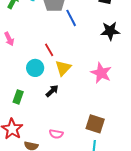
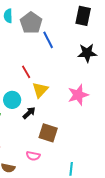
cyan circle: (35, 68) -> (12, 100), moved
pink star: (101, 73) -> (78, 95), turned 30
brown square: (95, 124) -> (48, 133), moved

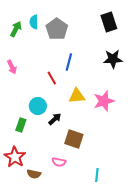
black rectangle: (83, 16) -> (109, 22), turned -30
blue line: (48, 40) -> (69, 62), moved, turned 42
yellow triangle: (40, 90) -> (77, 96), moved, turned 42

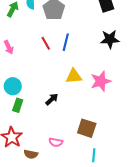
red line: (52, 78) -> (46, 43), moved
cyan circle: (38, 106) -> (13, 86), moved
brown square: (74, 139) -> (87, 128), moved

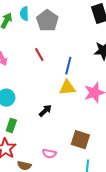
blue line: (66, 42) -> (68, 66), moved
green rectangle: (18, 105) -> (11, 126), moved

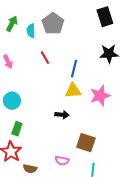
cyan semicircle: (24, 14) -> (31, 31), moved
black arrow: (45, 111) -> (62, 115), moved, turned 48
pink semicircle: (49, 154) -> (62, 161), moved

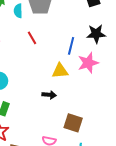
blue line: (74, 69) -> (71, 46), moved
pink star: (100, 96) -> (88, 63), moved

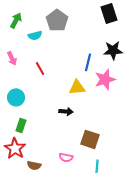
cyan semicircle: (18, 11) -> (35, 35), moved, turned -104
red line: (32, 38) -> (40, 68), moved

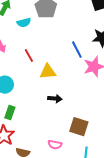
blue line: (88, 62) -> (77, 50), turned -42
yellow triangle: (77, 87) -> (48, 72), moved

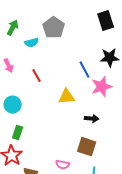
yellow triangle: (48, 72) -> (67, 97), moved
black arrow: (55, 99) -> (92, 119), moved

